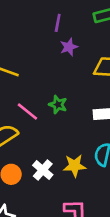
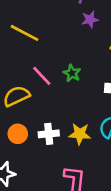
white cross: (43, 170) -> (49, 134), turned 36

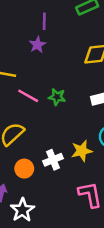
purple star: (90, 20) -> (37, 45), moved
pink line: (42, 76) -> (28, 96), moved

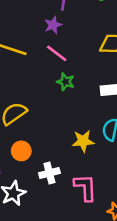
pink line: (28, 96) -> (57, 53), moved
white cross: (53, 160) -> (49, 173), moved

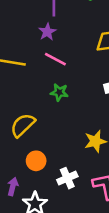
green star: (66, 82) -> (59, 92), moved

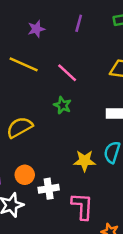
purple star: (47, 32) -> (36, 29), moved
orange circle: (36, 161) -> (25, 175), moved

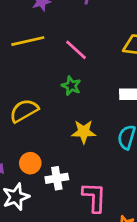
yellow line: (24, 64) -> (28, 41), turned -36
yellow star: (85, 161) -> (84, 132), moved

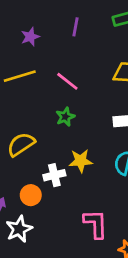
green star: (71, 86) -> (65, 117), turned 30
white cross: (57, 178) -> (54, 175), moved

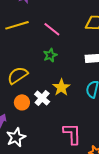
yellow star: (81, 161) -> (61, 87), turned -30
white cross: (54, 175) -> (42, 98), turned -35
orange circle: (31, 195) -> (22, 102), moved

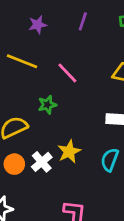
yellow line: (17, 25) -> (22, 61), turned 30
green star: (50, 55) -> (47, 105), moved

